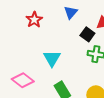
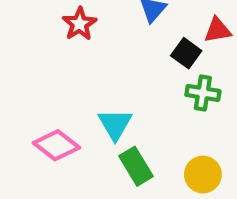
cyan triangle: (52, 58) -> (115, 124), moved

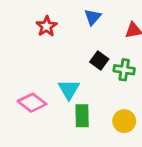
black square: (186, 53) -> (99, 61), moved
green rectangle: (136, 166) -> (82, 116), turned 30

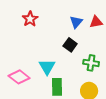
blue triangle: (93, 17) -> (76, 22), moved
green cross: (124, 70) -> (91, 63), moved

